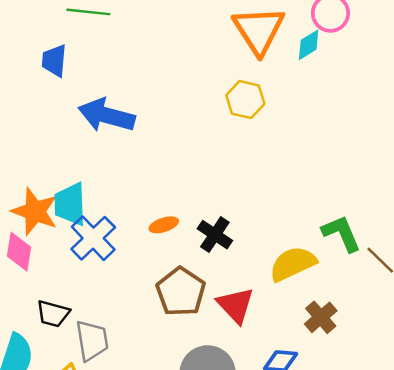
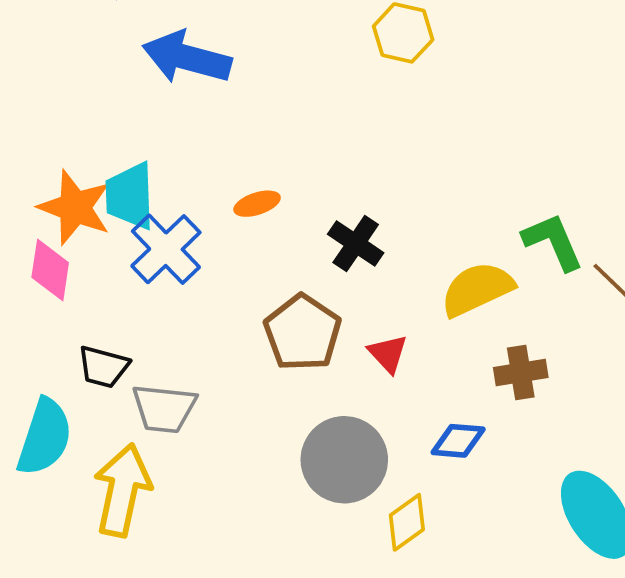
orange ellipse: (164, 225) -> (257, 204), moved
red triangle: (236, 305) -> (388, 354), size x0.7
brown cross: (321, 317) -> (521, 372), turned 32
gray trapezoid: (92, 340) -> (164, 409), turned 105

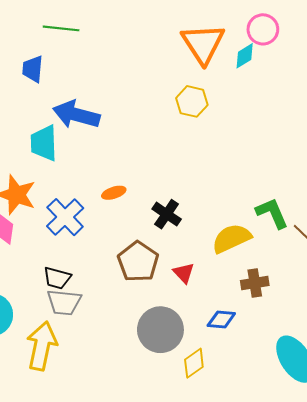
cyan trapezoid: (130, 196) -> (44, 143), moved
black trapezoid: (103, 367) -> (57, 278), moved

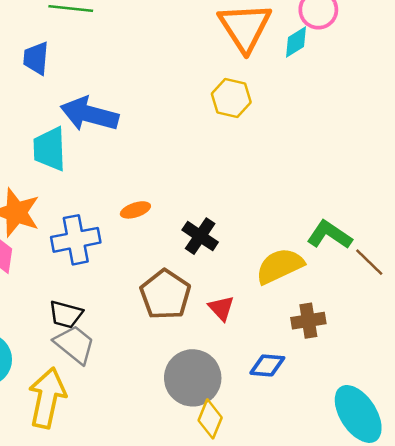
green L-shape: (272, 213) -> (330, 235), turned -33
blue cross: (65, 217) -> (76, 240), turned 33
gray trapezoid: (64, 302) -> (75, 344), turned -147
yellow diamond: (194, 363) -> (210, 419), moved, turned -32

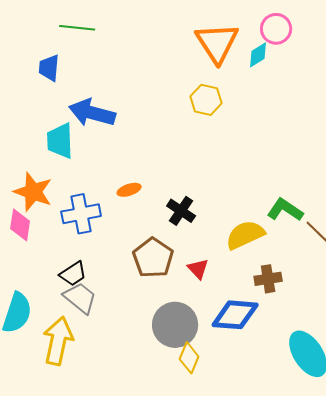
black trapezoid: (66, 314) -> (73, 274), turned -48
blue diamond: (267, 365) -> (235, 315), size x1.6

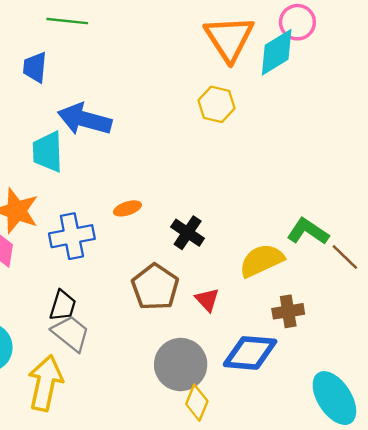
cyan diamond: (258, 55) -> (277, 52), size x1.6
black trapezoid: (73, 274) -> (63, 306), turned -40

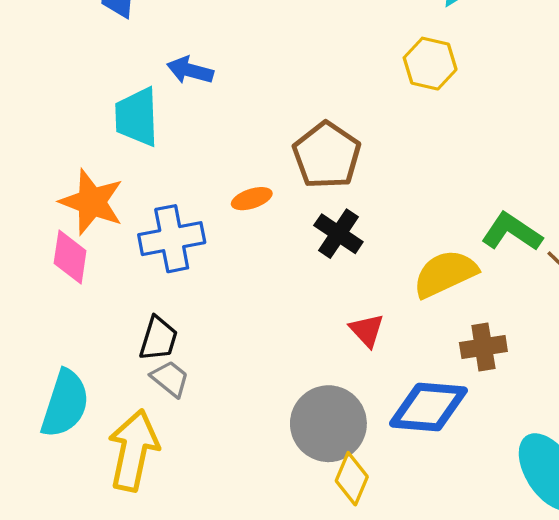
yellow hexagon: (216, 104) -> (430, 64), moved
blue arrow: (85, 119) -> (190, 70), size x0.6
brown pentagon: (155, 287) -> (327, 155), moved
gray trapezoid: (71, 333) -> (170, 379), size x0.7

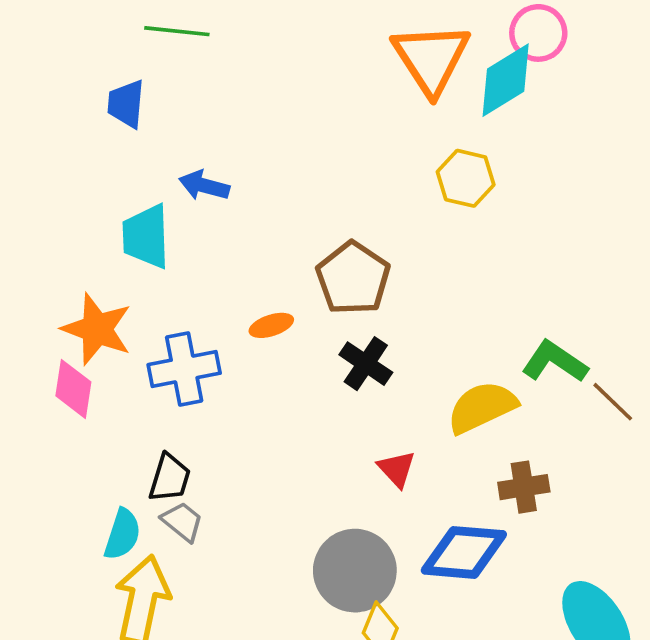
cyan semicircle: (65, 404) -> (122, 534), moved, size x0.7

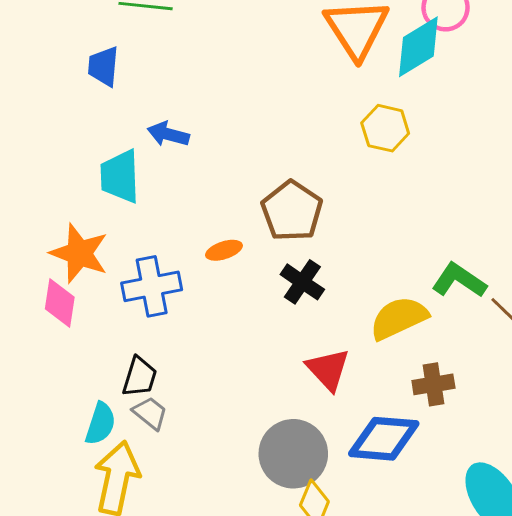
red triangle: (397, 469) -> (328, 369), size x1.4

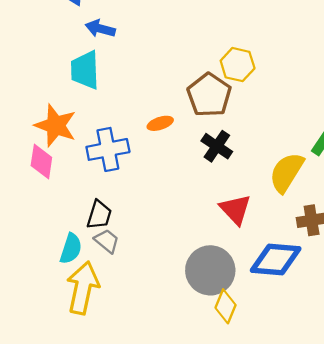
yellow hexagon: (385, 128) -> (238, 65), moved
blue arrow: (168, 134) -> (100, 29), moved
yellow semicircle: (399, 318) -> (287, 172), turned -33

